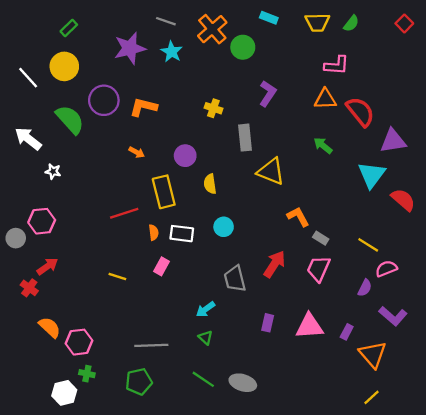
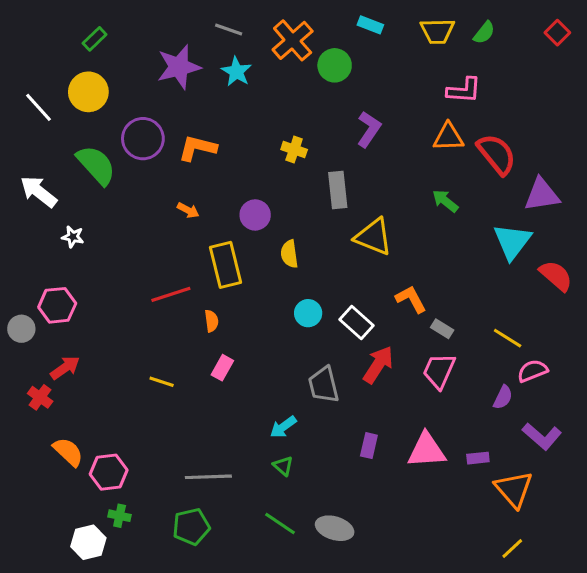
white rectangle: (182, 234) -> (356, 322), moved, turned 35
purple rectangle: (347, 332) -> (478, 458), turned 56

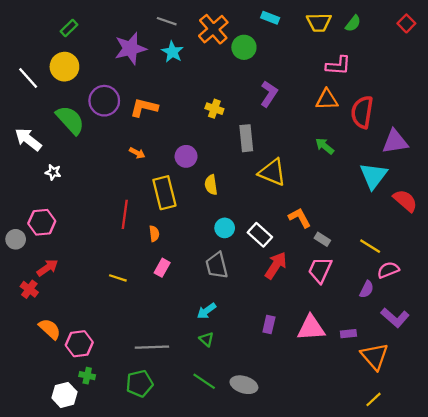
red semicircle: (497, 154) -> (362, 112), turned -132
red line: (171, 294) -> (125, 214), turned -64
gray trapezoid: (324, 385) -> (217, 265), moved

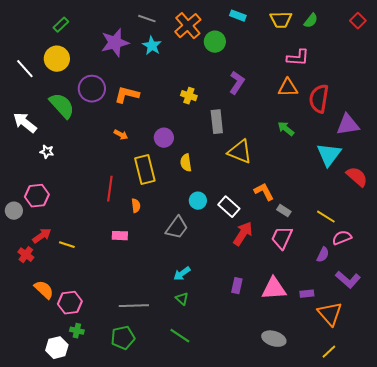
gray trapezoid: (217, 265) -> (177, 228), moved, turned -130
pink rectangle: (162, 268) -> (120, 236), moved, turned 63
yellow line: (118, 278) -> (67, 245), moved
gray ellipse: (244, 385) -> (274, 339), moved

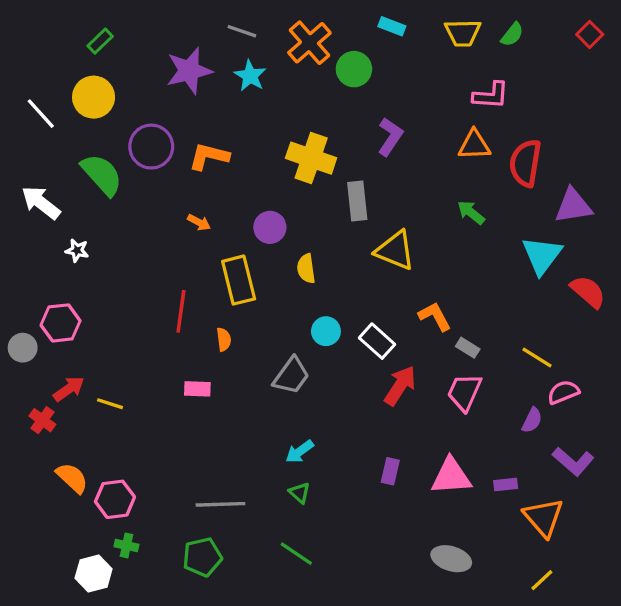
yellow cross: (189, 96) -> (311, 158), size x1.8

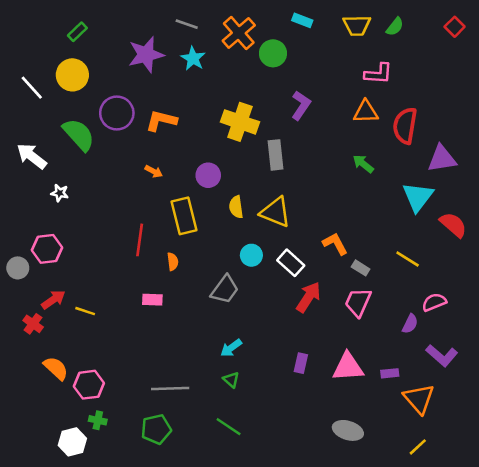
yellow triangle: (395, 250) -> (276, 212), moved
yellow line: (537, 358) -> (408, 259), moved

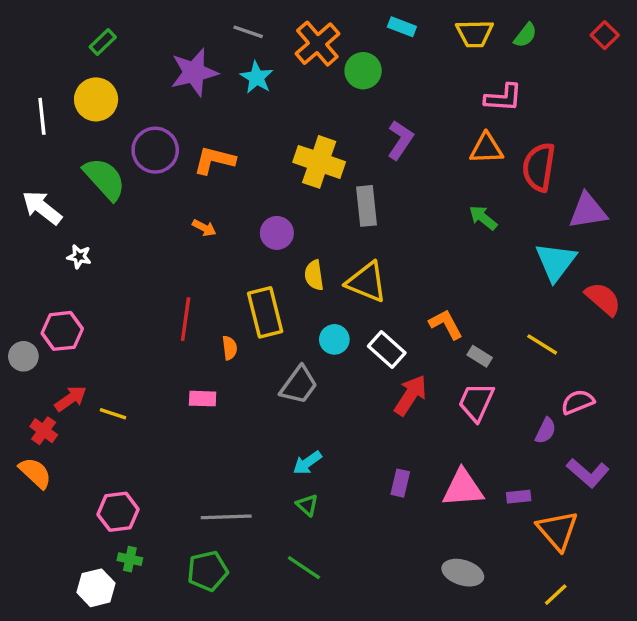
white line: (32, 88) -> (42, 116), turned 36
yellow rectangle: (184, 216) -> (265, 312), moved
orange semicircle: (56, 368) -> (35, 473), moved

